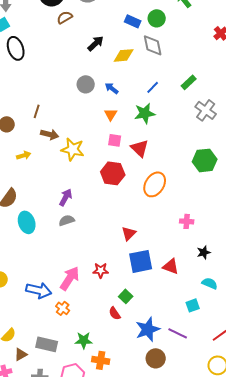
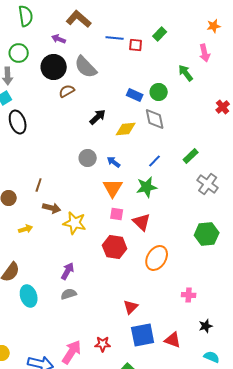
orange triangle: (111, 114) -> (113, 188), size x1.5

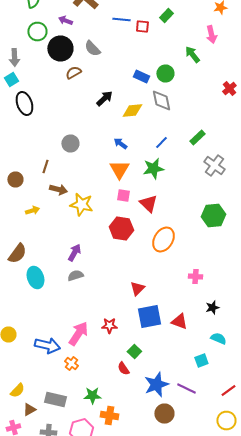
green circle: (19, 53) -> (37, 32), moved
gray semicircle: (86, 67) -> (92, 48), size x0.7
gray circle: (88, 158) -> (70, 144), moved

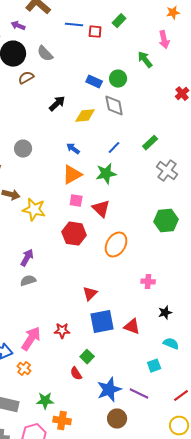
orange triangle: (119, 170) -> (72, 175), turned 30

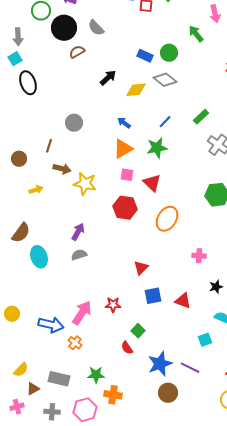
gray diamond: (114, 106) -> (165, 80), turned -40
blue square: (102, 322) -> (153, 296), size x0.7

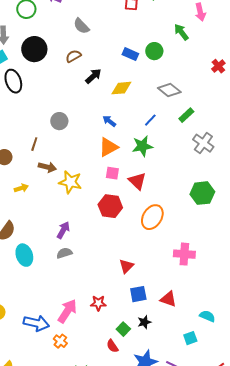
black circle: (64, 28) -> (34, 49), moved
brown semicircle: (77, 52) -> (73, 56), moved
gray diamond: (165, 80) -> (169, 90), moved
pink cross: (199, 256) -> (184, 254), size x1.5
black star: (216, 287) -> (144, 322), moved

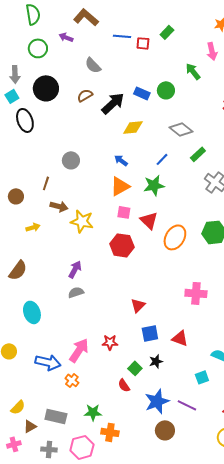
black arrow: (93, 76) -> (113, 103), moved, size x1.4
orange ellipse: (152, 217) -> (175, 237), moved
cyan ellipse: (24, 255) -> (32, 312), moved

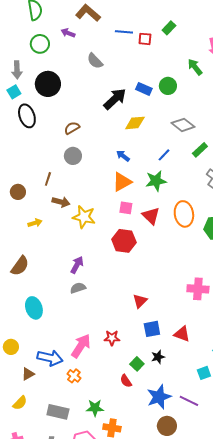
brown semicircle: (85, 95) -> (72, 128), moved
orange ellipse: (175, 237) -> (184, 214), moved, turned -40
brown triangle: (30, 426) -> (28, 374), moved

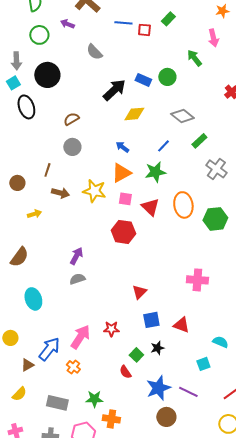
yellow star: (84, 217) -> (94, 191), moved
blue arrow: (50, 358) -> (49, 349), turned -65

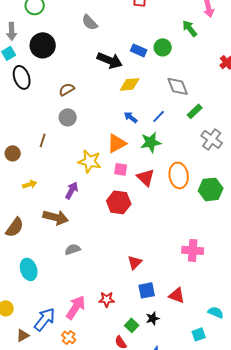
black arrow: (114, 90) -> (110, 60), turned 65
gray diamond: (182, 116) -> (178, 86), turned 30
blue arrow: (122, 147) -> (131, 117), moved
brown arrow: (60, 193) -> (56, 217), moved, size x1.4
purple arrow: (76, 256) -> (72, 190), moved

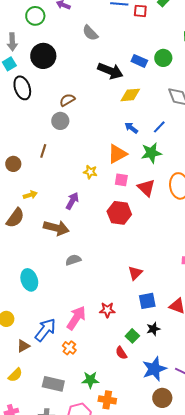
gray circle: (68, 117) -> (60, 121), moved
yellow star: (90, 161) -> (90, 172), size x0.6
brown semicircle: (15, 227) -> (15, 218), moved

